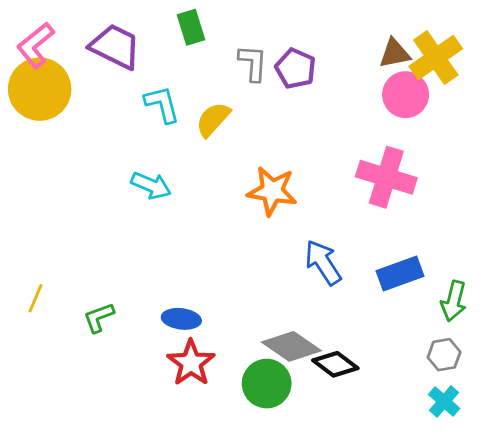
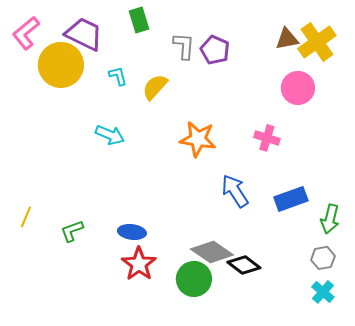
yellow circle: (40, 89) -> (61, 65), moved
pink circle: (406, 95) -> (298, 88), moved
cyan L-shape: (162, 104) -> (118, 76), size x0.7
pink cross: (386, 177) -> (267, 138), moved, size x0.6

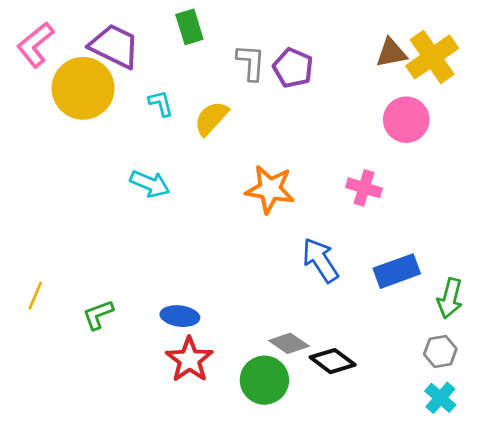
gray diamond: (212, 252) -> (289, 343), size x0.7

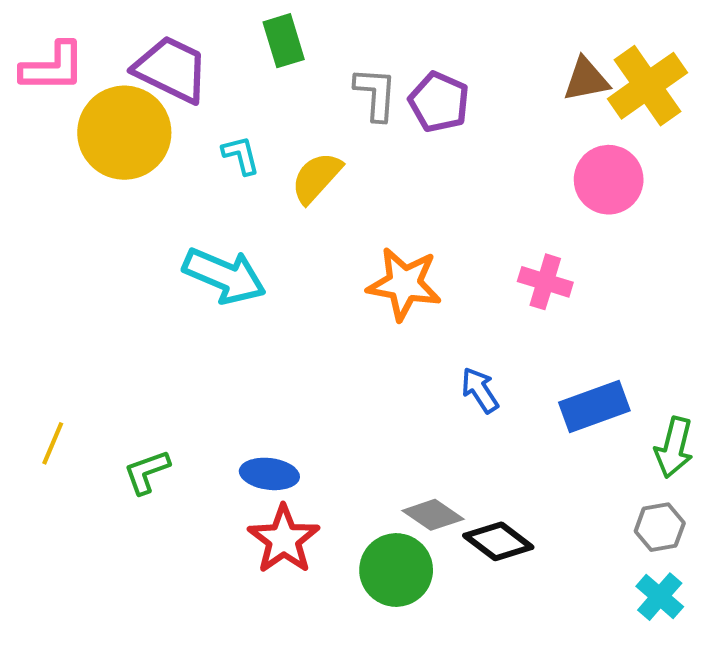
pink L-shape: (35, 45) -> (53, 67), turned -141
cyan arrow: (150, 184) -> (224, 276), size x1.4
blue arrow: (320, 260) -> (480, 390), size x0.7

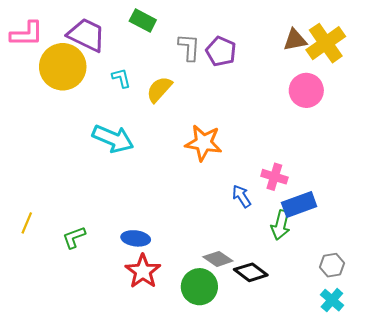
green rectangle: (284, 41) -> (143, 20), turned -45
pink cross: (545, 282) -> (274, 177), moved
green arrow: (674, 447) -> (281, 225), moved

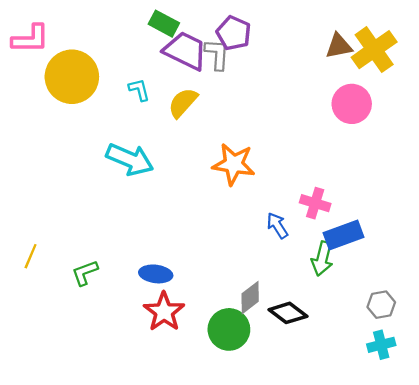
purple trapezoid: (86, 35) -> (185, 51), moved
purple pentagon: (221, 51) -> (234, 33), moved
gray diamond: (218, 259) -> (250, 298), turned -72
cyan cross: (332, 300) -> (381, 345), turned 35

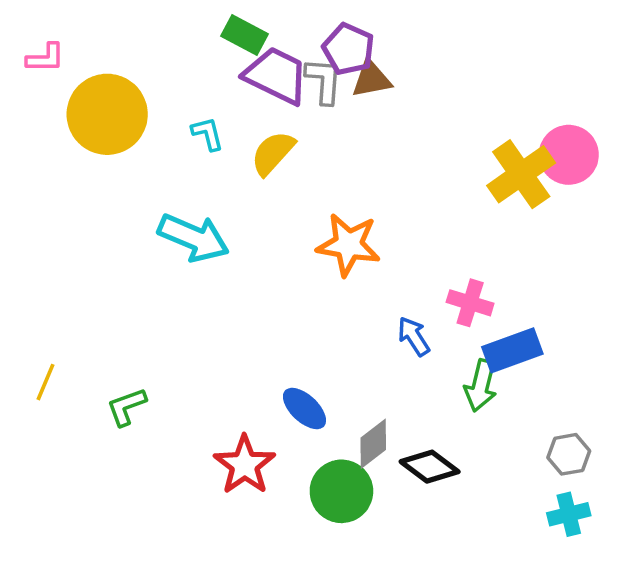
pink L-shape: (31, 39) -> (45, 58), size x0.7
brown triangle: (339, 46) -> (371, 79), moved
yellow cross: (374, 50) -> (521, 174), moved
pink circle: (352, 104) -> (569, 155), moved
blue ellipse: (156, 274) -> (304, 409), moved, turned 36

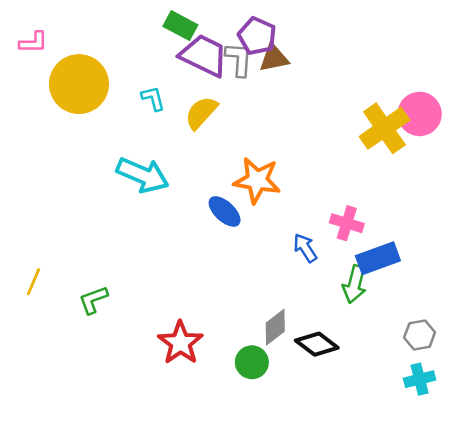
blue ellipse: (304, 409) -> (225, 211), moved
green circle: (341, 491) -> (252, 362), size x0.7

